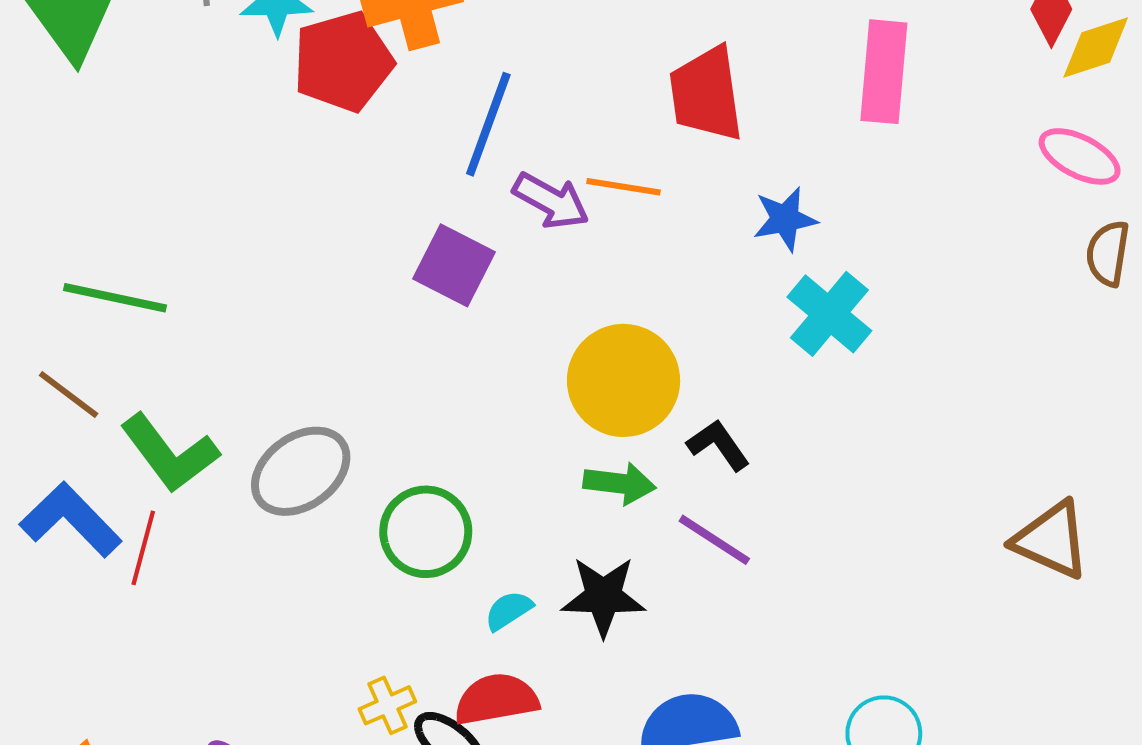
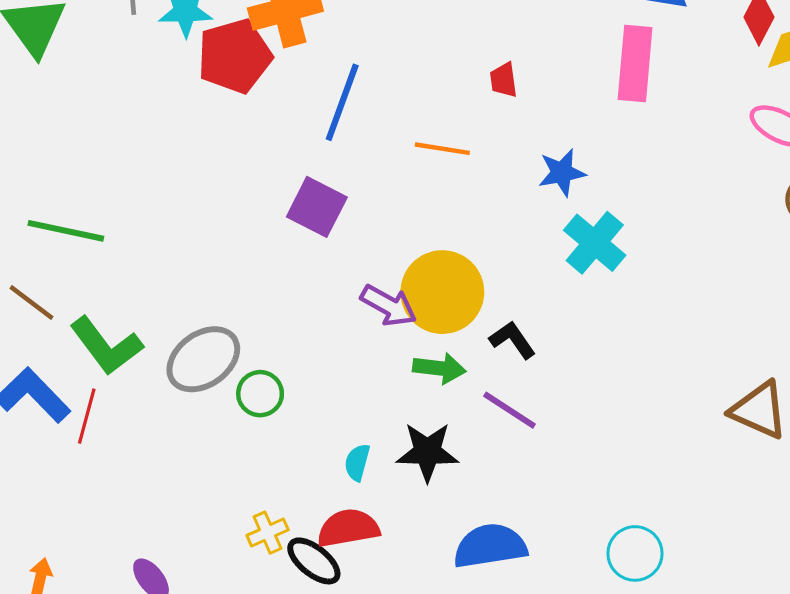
red trapezoid: (706, 94) -> (504, 80), size x0.5
purple arrow: (551, 201) -> (389, 305), moved
green circle: (426, 532) -> (260, 394), moved, size x0.7
cyan semicircle: (509, 610) -> (357, 462), turned -42

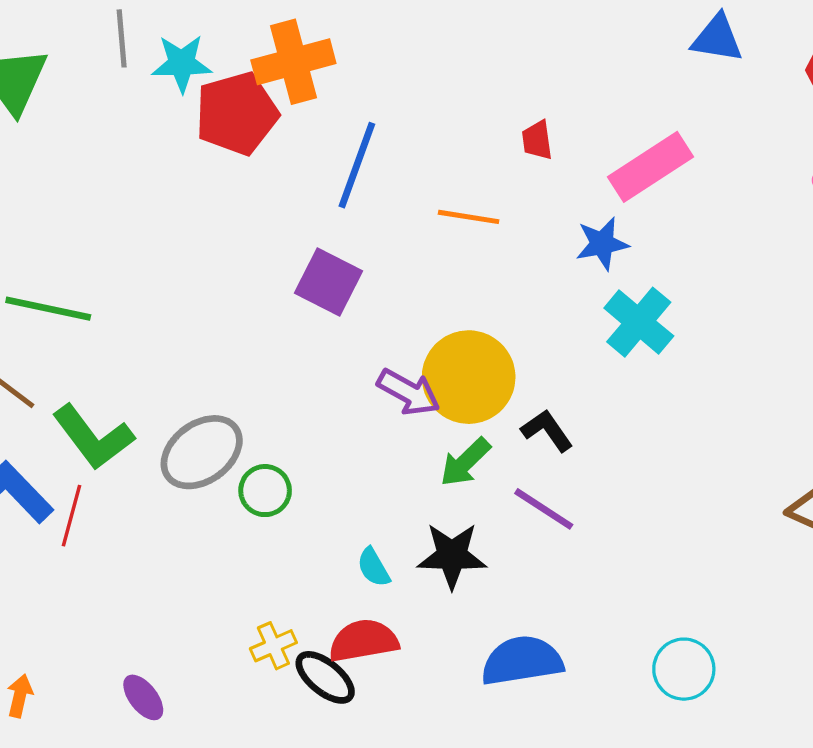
pink rectangle: (635, 64) -> (650, 167), moved, turned 52
green arrow: (439, 368) -> (465, 462), turned 129
cyan semicircle: (357, 462) -> (374, 567), turned -45

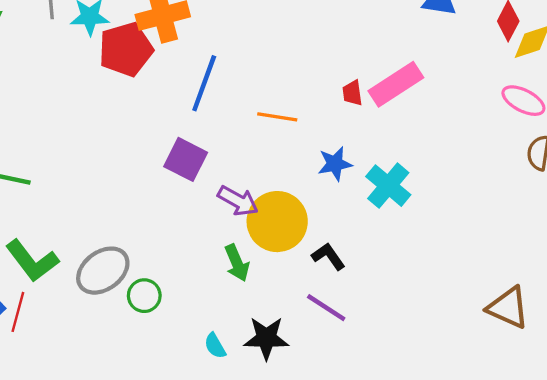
red trapezoid: (537, 140) -> (352, 93), moved
blue star: (602, 244) -> (335, 164), moved
purple arrow: (409, 392) -> (238, 201), moved
green arrow: (465, 462) -> (237, 263), moved, turned -69

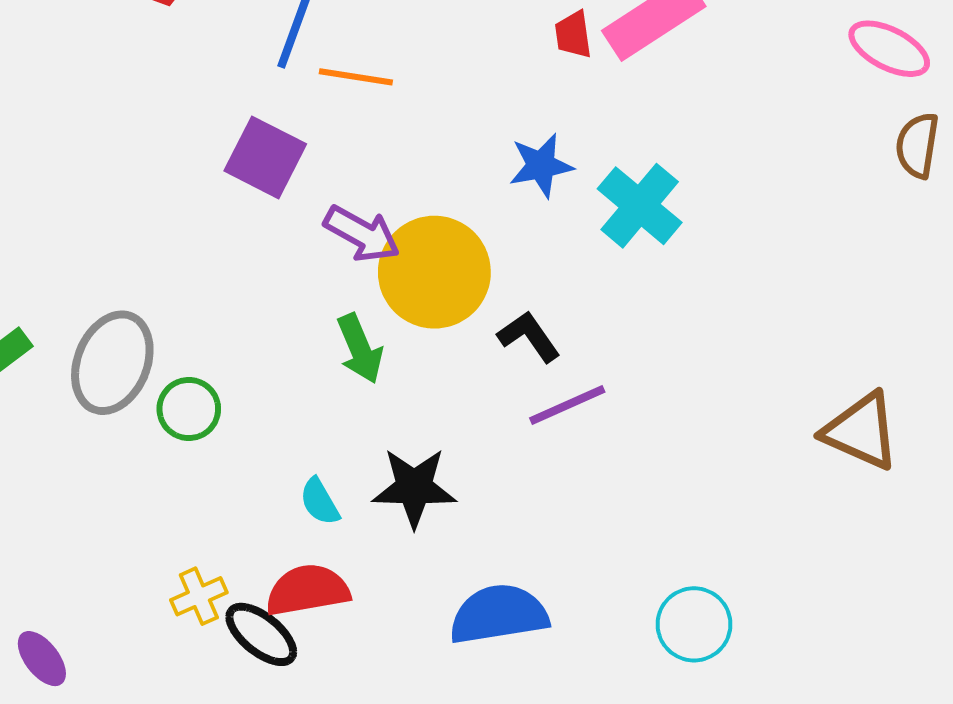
orange line: (277, 117) -> (356, 77), moved
gray ellipse: (103, 271) -> (112, 363), turned -32
purple line: (326, 308) -> (567, 405), moved, turned -57

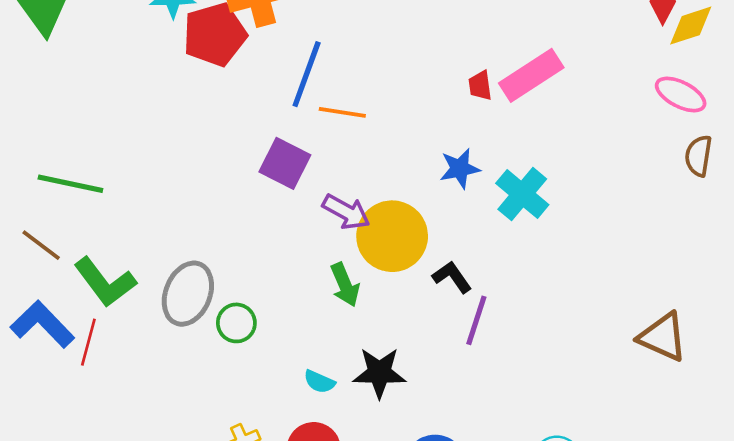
purple line: (567, 405) -> (476, 320), turned -48
cyan semicircle: (320, 502) -> (319, 382), turned -36

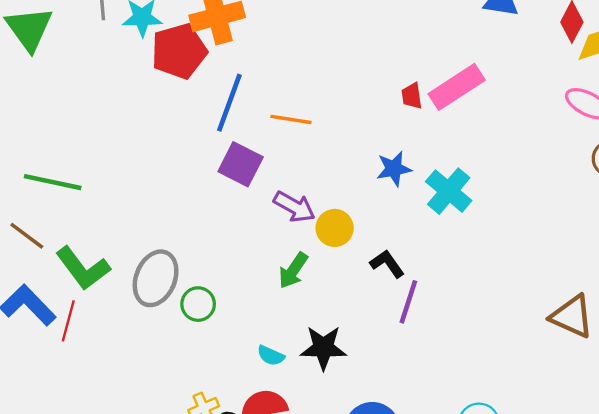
blue line: (307, 74) -> (229, 103), moved
yellow circle: (392, 236) -> (335, 228), size x0.6
green arrow: (345, 285) -> (293, 270), turned 57

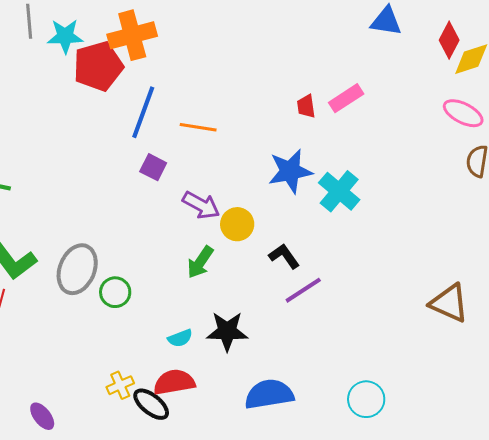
pink rectangle: (457, 87) -> (346, 98), size x0.7
purple square: (241, 164) -> (153, 167), size x0.7
blue star: (394, 169) -> (290, 171), size x1.4
purple line: (408, 302) -> (303, 290), turned 39
cyan semicircle: (271, 356) -> (180, 338), turned -45

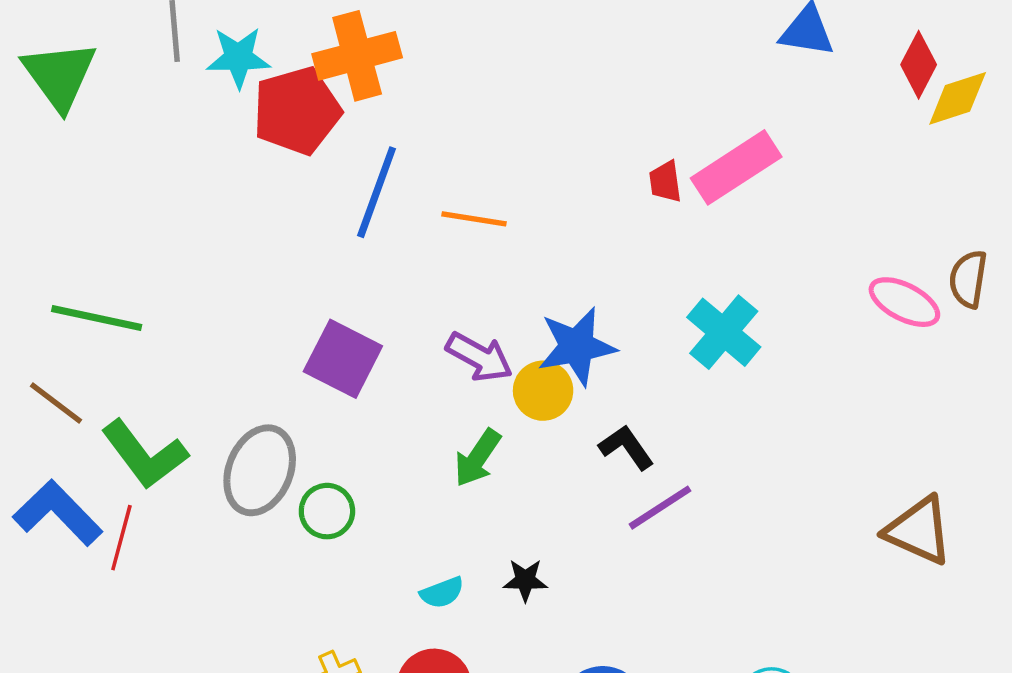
pink rectangle: (346, 98) -> (736, 167), size x1.4
pink ellipse: (463, 113) -> (904, 302), moved
purple square: (153, 167) -> (343, 359), moved, size x1.6
blue star: (290, 171) -> (577, 346), moved
black star: (227, 331) -> (525, 580), size x0.6

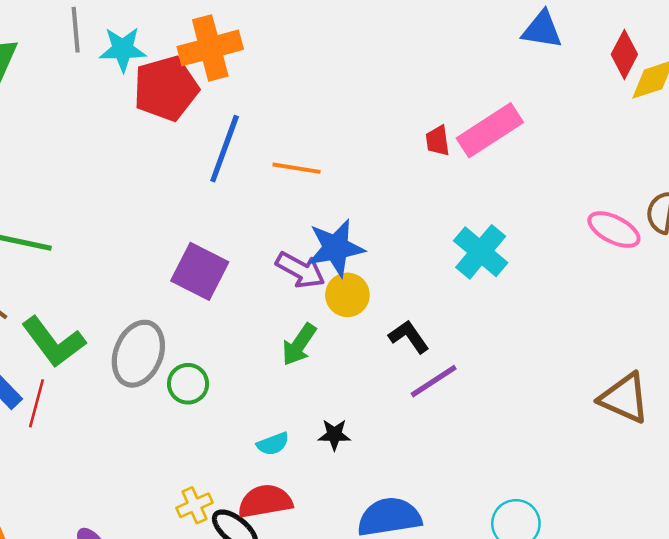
blue star: (577, 346) -> (336, 248), moved

